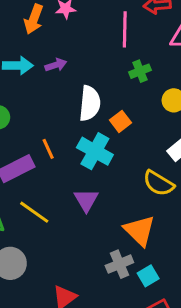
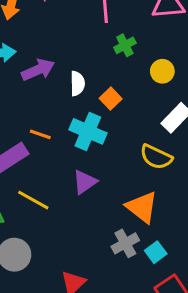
purple arrow: (56, 65) -> (38, 70), moved, size x1.5
white semicircle: (90, 103) -> (77, 83), size x0.7
orange line: (48, 149) -> (40, 134), turned -40
purple triangle: (86, 200) -> (85, 182), turned 32

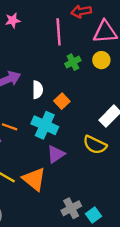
yellow circle: (162, 71) -> (101, 60), moved
purple triangle: (85, 182) -> (56, 154), moved
orange triangle: (142, 207) -> (34, 179), moved

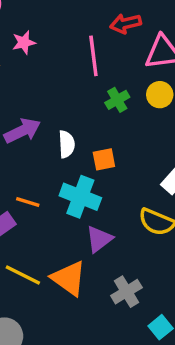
orange square: (62, 101) -> (104, 159), turned 35
gray cross: (71, 208) -> (126, 292), moved

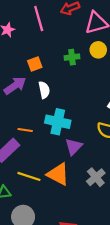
pink line: (93, 56) -> (39, 18), moved
green cross: (117, 100) -> (72, 57), turned 32
orange square: (104, 159) -> (35, 64), moved

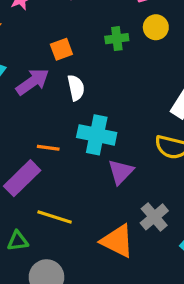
orange triangle: (58, 174) -> (117, 241), moved

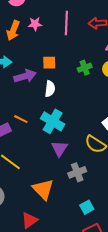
green cross: (117, 39) -> (85, 68), turned -32
purple triangle: (121, 172) -> (59, 149), turned -30
gray cross: (154, 217) -> (77, 172), moved

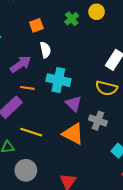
purple arrow: (25, 76) -> (21, 64), moved
gray cross: (77, 172) -> (98, 121), turned -30
orange triangle: (43, 189) -> (73, 134), moved

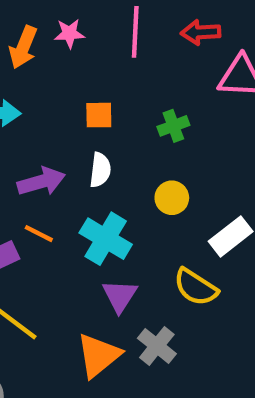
yellow circle: (97, 12) -> (172, 198), moved
orange triangle: (73, 134) -> (98, 355), turned 35

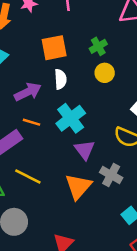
orange square: (99, 115) -> (54, 48), size x1.5
yellow circle: (172, 198) -> (105, 73), moved
cyan cross: (106, 239) -> (71, 118), turned 32

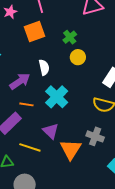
orange square: (54, 48) -> (34, 31), moved
purple triangle: (85, 150) -> (51, 131), moved

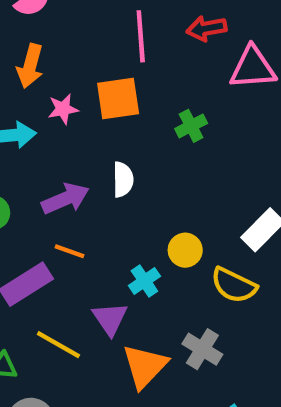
pink star: (10, 12) -> (63, 109), moved
yellow circle: (78, 57) -> (185, 250), moved
cyan cross: (57, 97) -> (144, 281), moved, size x0.6

